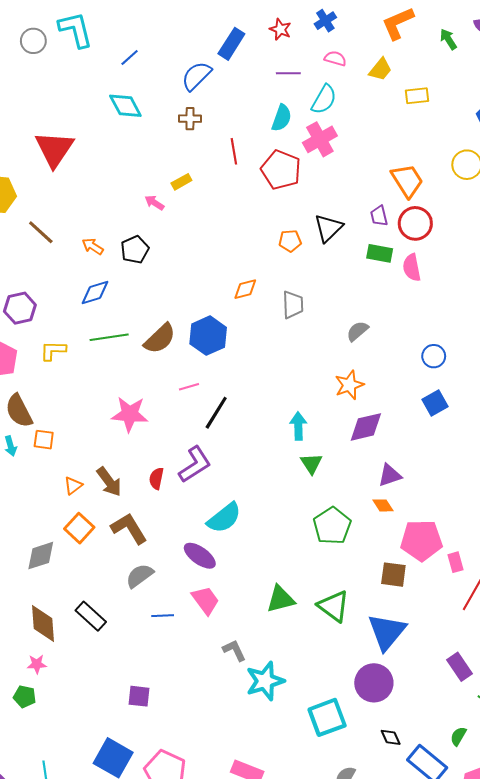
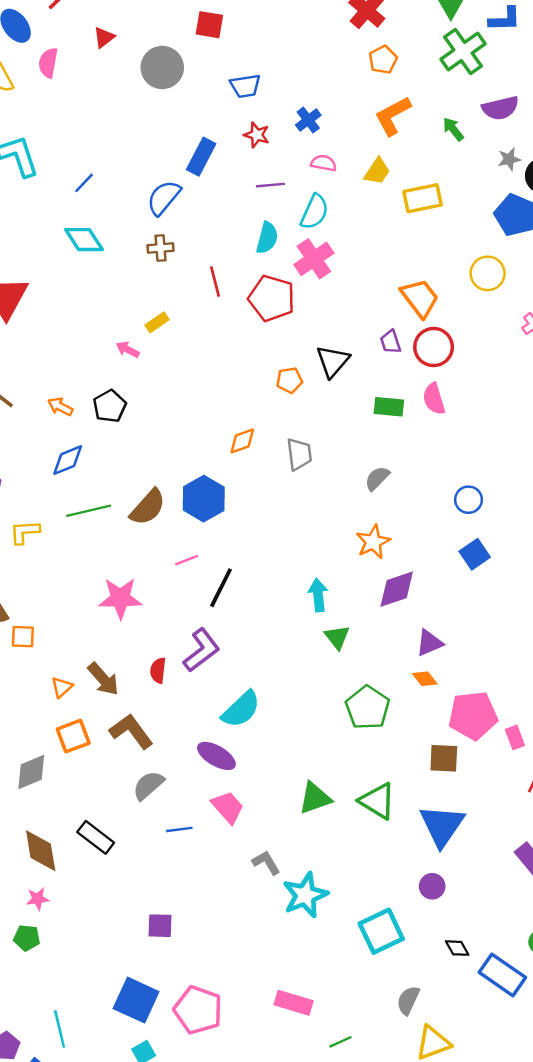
yellow rectangle: (417, 96) -> (422, 198), size x1.4
green rectangle: (380, 253) -> (389, 407), moved
orange square: (79, 528) -> (73, 736), turned 32
purple circle: (374, 683) -> (432, 886), size x0.6

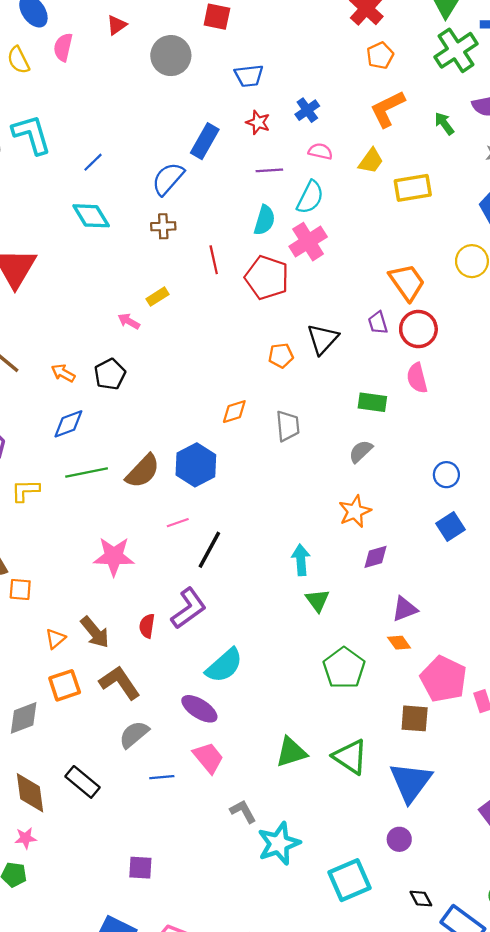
green rectangle: (389, 407) -> (372, 402), moved
purple diamond: (397, 589) -> (375, 557), size x0.7
pink pentagon: (473, 715) -> (444, 679), turned 30

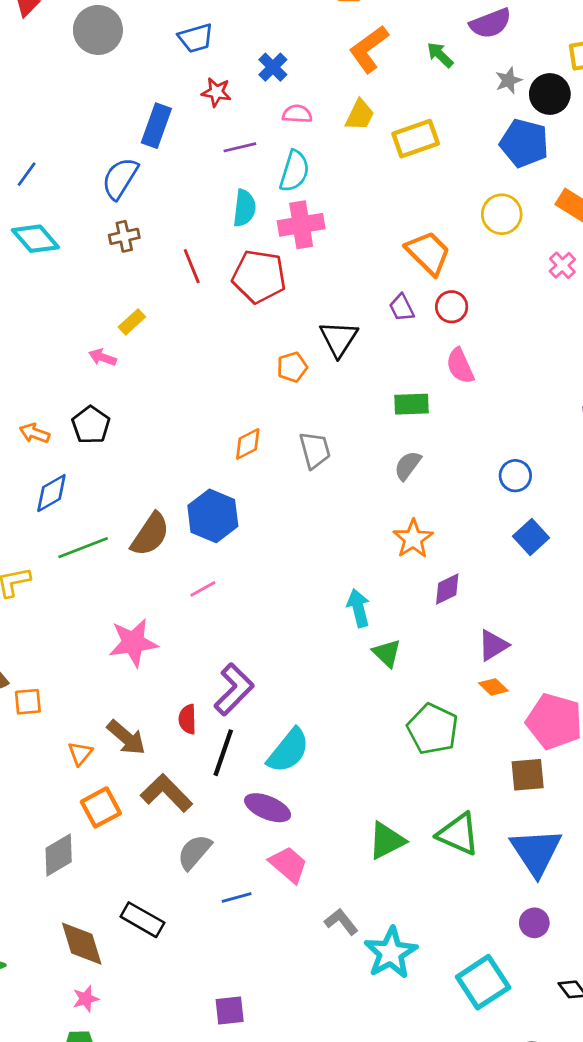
pink cross: (308, 242) -> (301, 225), turned 33
red circle: (418, 329) -> (452, 307), size x0.7
black line: (209, 550) -> (223, 753), moved

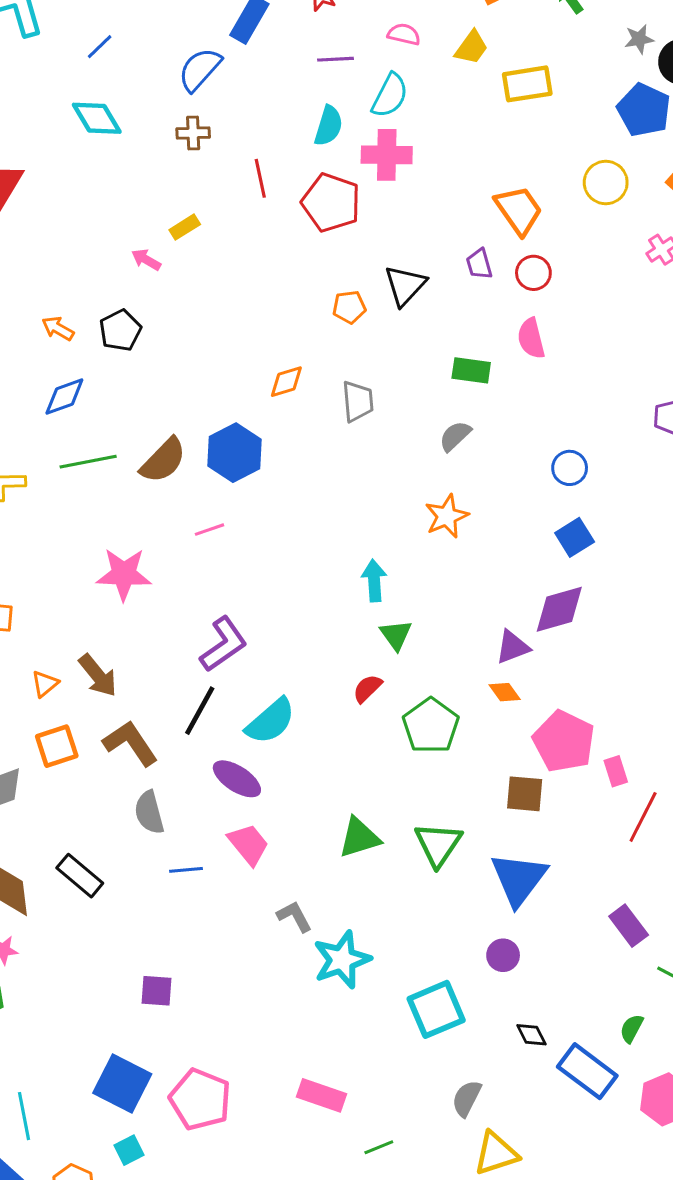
purple diamond: (447, 589) -> (559, 609), moved, size x1.5
red semicircle: (187, 719) -> (367, 688), moved, turned 36
green triangle: (458, 834) -> (438, 844), turned 30
gray semicircle: (194, 852) -> (149, 812), turned -66

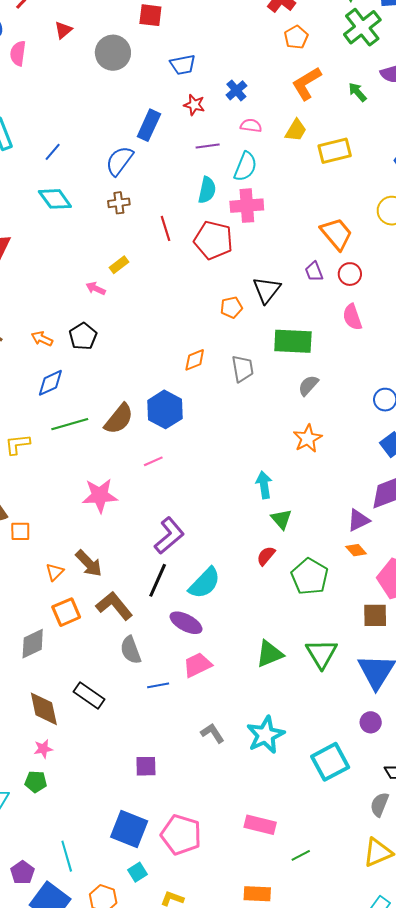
green rectangle: (471, 370) -> (293, 341), moved, size x1.5
pink trapezoid: (248, 844) -> (197, 665), turned -72
gray L-shape: (294, 916) -> (212, 733), moved
gray semicircle: (467, 1098) -> (379, 804), moved

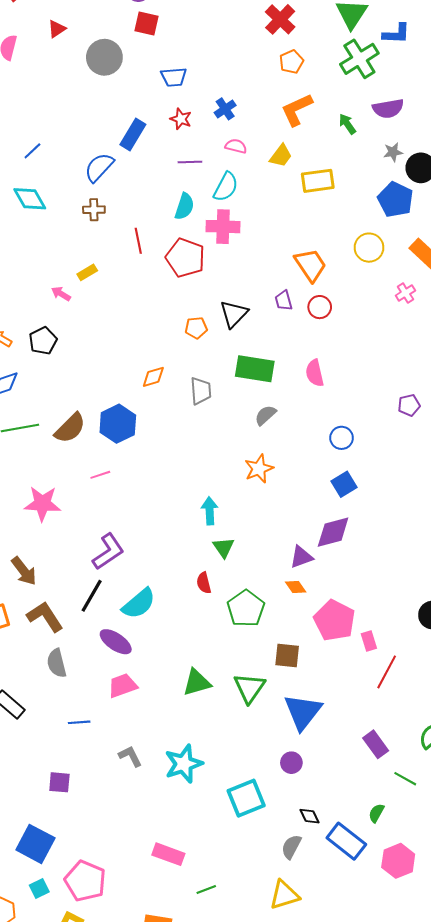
pink semicircle: (352, 317) -> (315, 373), moved
red semicircle: (266, 556) -> (204, 583), turned -60
brown square: (375, 615) -> (287, 656), moved
blue line: (158, 685) -> (79, 722), moved
pink pentagon: (181, 835) -> (85, 881), moved

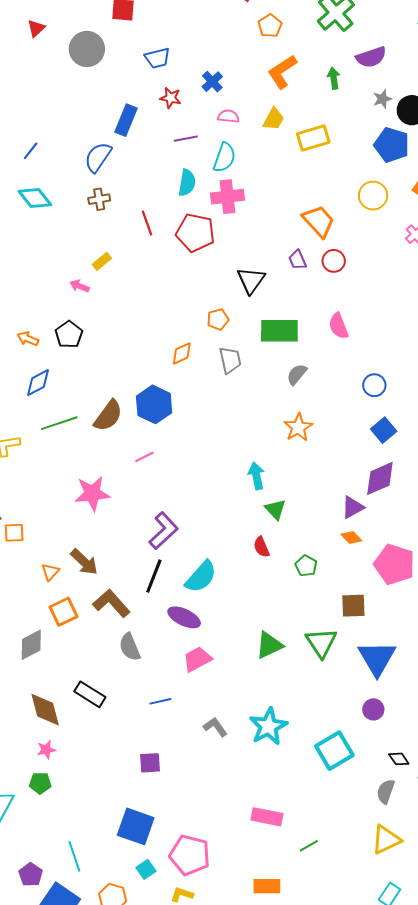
green arrow: (347, 124) -> (334, 78), turned 35
orange pentagon: (196, 328) -> (218, 319), moved
green pentagon: (246, 608) -> (306, 566), size x0.6

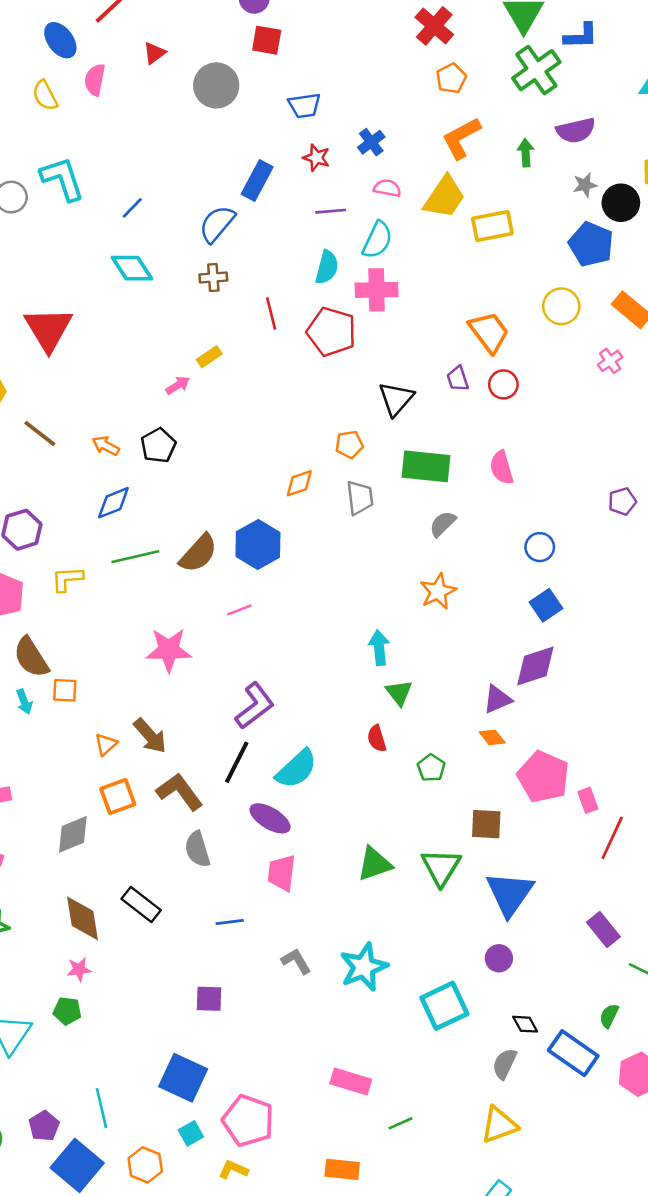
yellow trapezoid: (274, 119) -> (444, 197), size x1.5
pink arrow: (79, 286) -> (178, 385), turned 120
pink trapezoid: (197, 659) -> (282, 873), turned -60

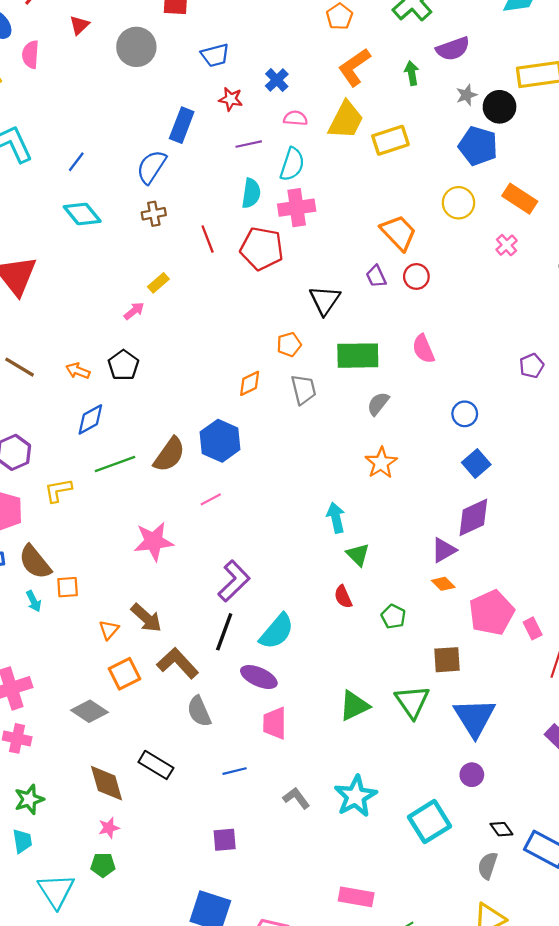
pink pentagon: (543, 777) -> (492, 613), turned 30
gray diamond: (73, 834) -> (90, 711), turned 63

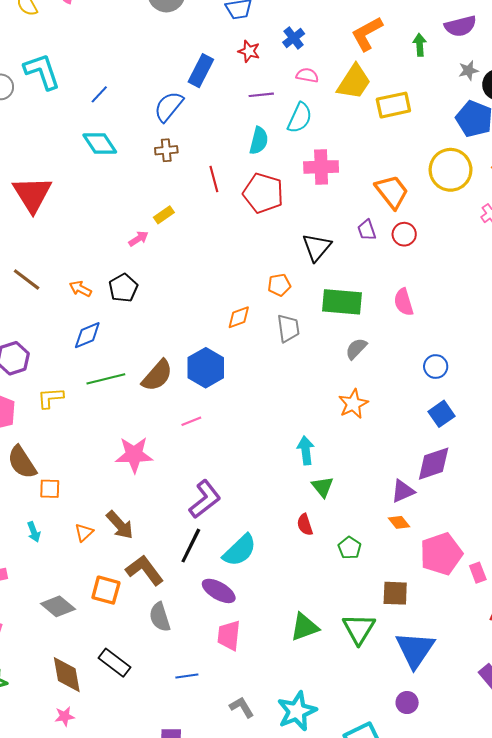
yellow circle: (459, 203) -> (451, 170), size x1.4
pink cross: (297, 208) -> (321, 167), moved
cyan arrow: (34, 601) -> (34, 532), moved
orange square: (125, 674) -> (106, 590), moved, turned 36

